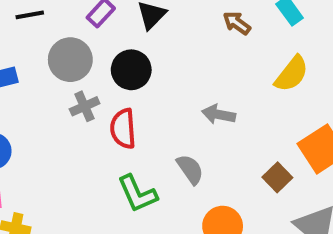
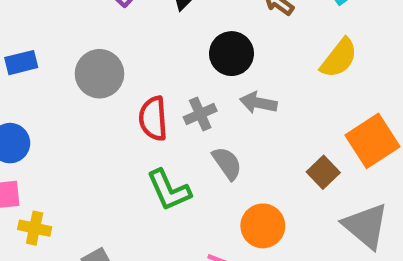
gray circle: (70, 60) -> (99, 74), moved
black circle: (131, 70) -> (232, 54), moved
gray cross: (85, 106) -> (200, 114), moved

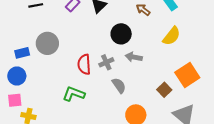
blue rectangle: (21, 63) -> (22, 53), moved
gray circle: (99, 74) -> (47, 43), moved
green L-shape: (169, 190) -> (74, 94), moved, turned 135

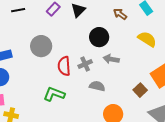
yellow semicircle: (172, 36) -> (147, 39), turned -96
gray circle: (47, 43) -> (41, 46), moved
gray semicircle: (119, 85) -> (97, 86), turned -42

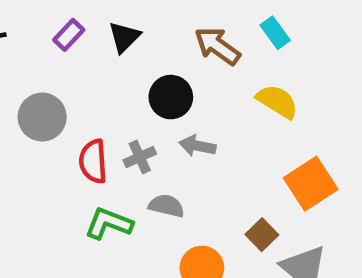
brown arrow: (120, 14) -> (217, 46), size x1.5
brown square: (140, 90) -> (262, 235), moved
green L-shape: (54, 94) -> (109, 224), moved

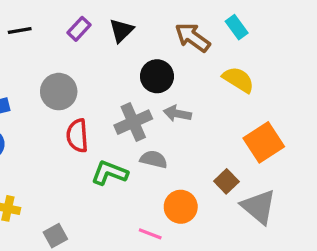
gray cross: (140, 157) -> (133, 122), size x1.5
red semicircle: (93, 161) -> (77, 136), moved

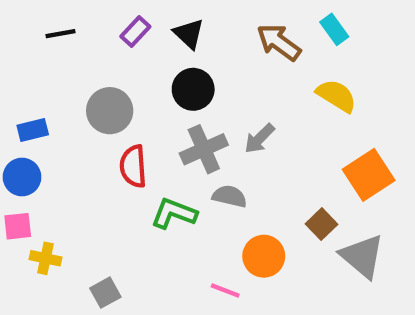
black triangle: (121, 31) -> (189, 34), turned -32
black circle: (157, 76) -> (193, 89), moved
gray arrow: (177, 114) -> (259, 139), turned -56

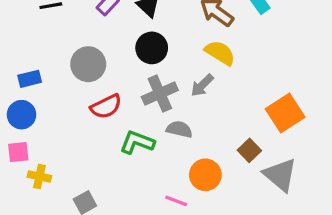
yellow semicircle: (336, 96) -> (220, 53), moved
red semicircle: (133, 166) -> (106, 107), turned -112

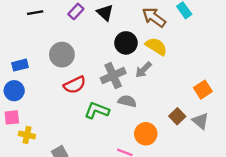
black circle: (152, 48) -> (126, 43), moved
orange square: (285, 113) -> (203, 90), size x0.7
gray triangle: (280, 175) -> (201, 121), moved, size x0.7

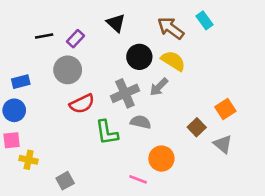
purple rectangle: (76, 11) -> (75, 39), moved
black line: (35, 13) -> (44, 36), moved
green L-shape: (97, 110) -> (107, 132), turned -120
brown square: (177, 116) -> (197, 127), moved

